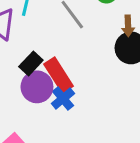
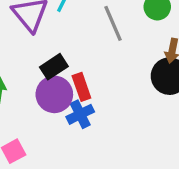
red rectangle: (58, 75) -> (81, 87), size x0.7

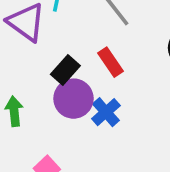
red rectangle: (81, 87) -> (111, 62), moved

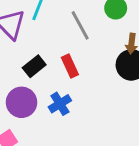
purple circle: (73, 99) -> (22, 102), moved

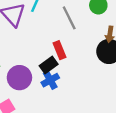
black rectangle: (34, 66) -> (49, 65), moved

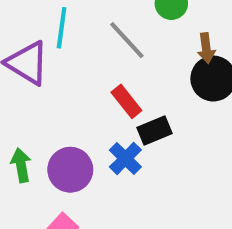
black rectangle: (49, 65) -> (154, 130), moved, turned 30

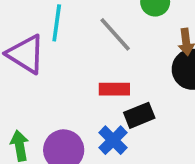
red rectangle: (126, 101) -> (114, 89), turned -52

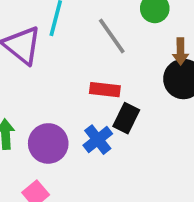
black rectangle: (139, 115) -> (126, 118), turned -48

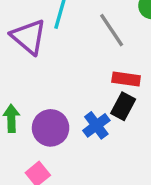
red rectangle: (105, 90) -> (126, 79), moved

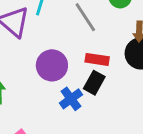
purple circle: (51, 128) -> (52, 65), moved

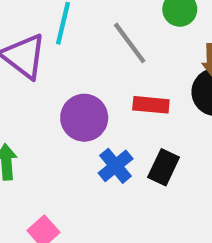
black rectangle: (94, 83) -> (164, 167), moved

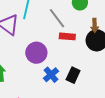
red rectangle: (151, 105) -> (67, 36), moved

